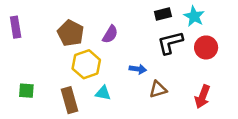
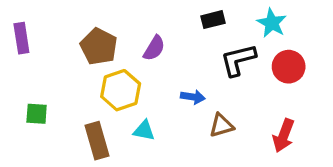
black rectangle: (163, 14) -> (213, 20), moved
green square: (26, 91) -> (37, 114), moved

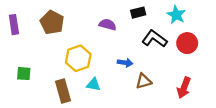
brown pentagon: (99, 46) -> (52, 22), moved
purple semicircle: (154, 48) -> (108, 25), moved, turned -105
black L-shape: (238, 60) -> (154, 39), turned 50

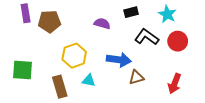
brown pentagon: (52, 22) -> (49, 21), turned -30
purple rectangle: (14, 25) -> (26, 13), moved
blue arrow: (125, 63) -> (119, 60), size x1.6
green square: (24, 74) -> (23, 70), size x1.5

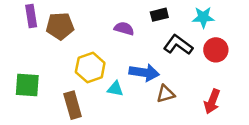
cyan star: (167, 14) -> (203, 17), turned -30
cyan triangle: (89, 80) -> (115, 89), moved

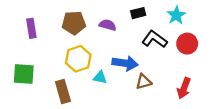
purple rectangle: (31, 16) -> (31, 28), moved
cyan star: (203, 17) -> (176, 15), turned -30
brown pentagon: (60, 26) -> (74, 23), moved

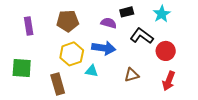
purple semicircle: (108, 25) -> (109, 23), moved
red circle: (187, 44) -> (166, 51), moved
blue arrow: (125, 63) -> (104, 48), moved

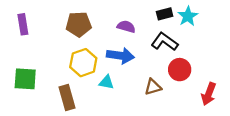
black rectangle: (127, 12) -> (165, 14), moved
purple rectangle: (29, 26) -> (23, 24), moved
red circle: (166, 51) -> (180, 70), moved
red arrow: (169, 81) -> (209, 94), moved

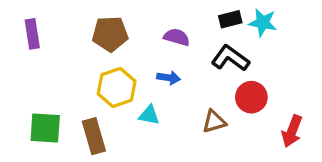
cyan star: (188, 16) -> (263, 23), turned -30
blue arrow: (120, 56) -> (169, 78), size x0.6
green square: (25, 79) -> (45, 128), moved

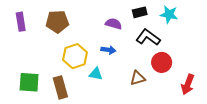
black rectangle: (230, 19) -> (140, 12), moved
brown pentagon: (110, 34) -> (57, 22), moved

